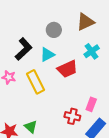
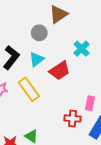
brown triangle: (85, 22) -> (58, 14), moved

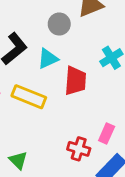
red trapezoid: (60, 71) -> (75, 81), turned -65
yellow rectangle: (29, 89) -> (29, 97), turned -45

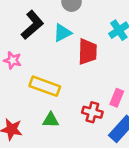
yellow rectangle: (29, 97) -> (45, 86), moved
green triangle: (18, 160) -> (51, 120), moved, turned -42

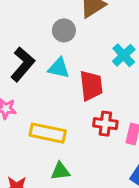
cyan triangle: (62, 33) -> (59, 68), turned 48
red cross: (92, 112) -> (105, 124), moved

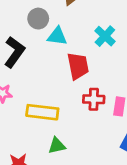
gray circle: (64, 30) -> (38, 19), moved
cyan triangle: (59, 68) -> (57, 36), moved

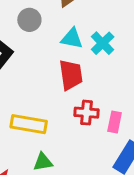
cyan triangle: (57, 36) -> (72, 38), moved

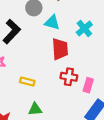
cyan triangle: (72, 38) -> (52, 22), moved
yellow rectangle: (29, 124) -> (27, 82), size x0.6

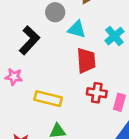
yellow rectangle: (27, 82) -> (48, 99), size x1.5

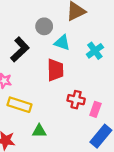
red trapezoid: (86, 60) -> (55, 70), moved
yellow rectangle: (48, 99) -> (19, 105), moved

